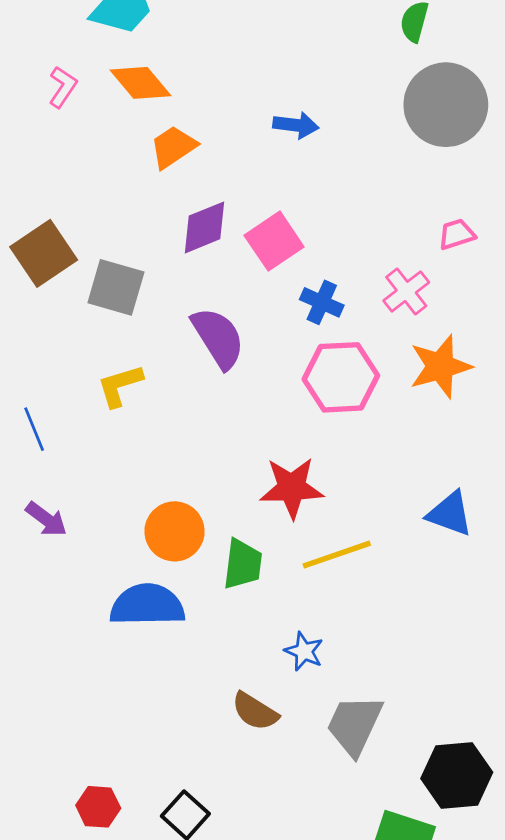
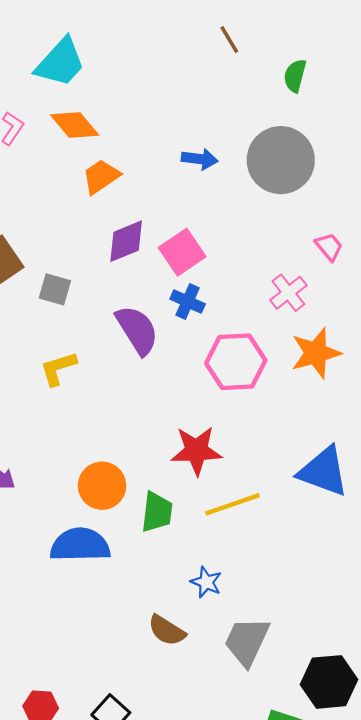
gray circle: (446, 105) -> (281, 160), moved
pink trapezoid: (457, 234) -> (329, 247), turned 68
gray square: (116, 287) -> (55, 289), size x0.7
blue cross: (322, 302) -> (188, 302), moved
blue triangle: (450, 514) -> (324, 471), size x1.4

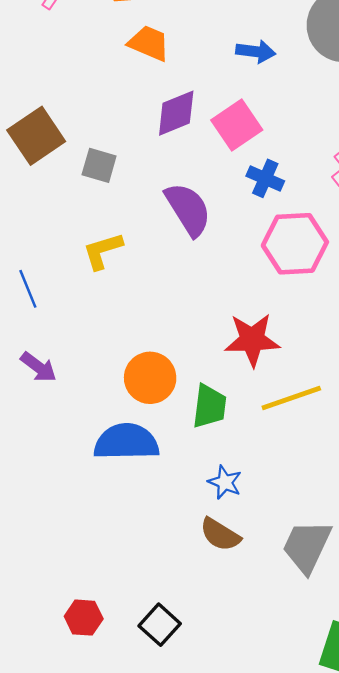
blue arrow: (200, 159) -> (256, 51), moved
orange trapezoid: (101, 177) -> (149, 43), turned 57
blue cross: (188, 302) -> (265, 178), moved
blue star: (206, 582) -> (225, 482), moved

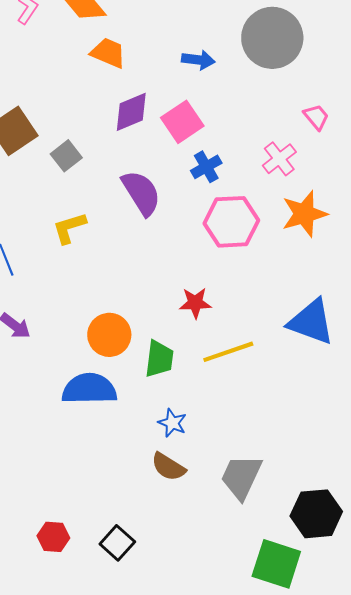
gray square: (99, 165) -> (66, 156), turned 36
blue cross: (265, 178) -> (206, 167), turned 36
red star: (252, 340) -> (195, 303), size x0.7

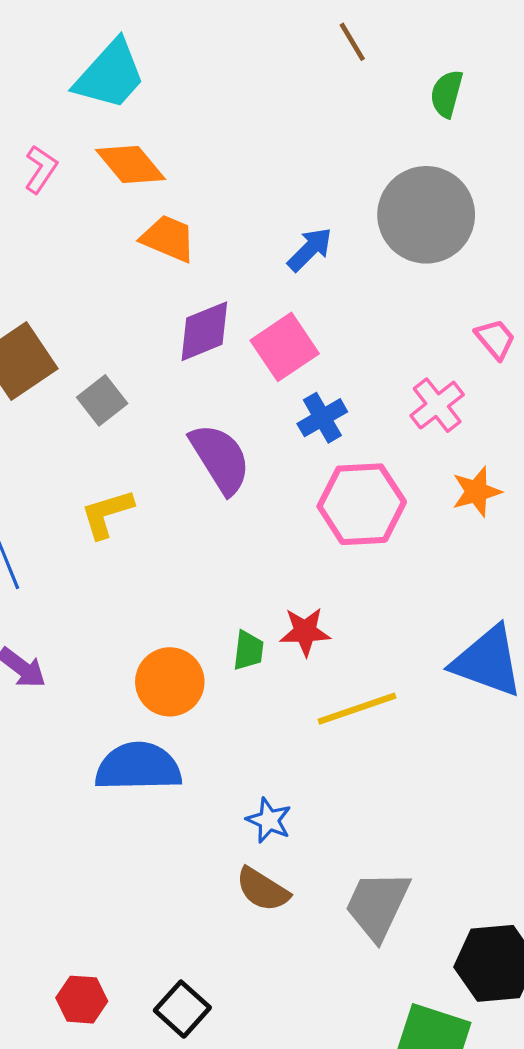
blue arrow: (198, 60) -> (310, 249), turned -52
orange star: (304, 214) -> (476, 492), size x0.7
green trapezoid: (159, 359) -> (248, 650), moved, size x0.7

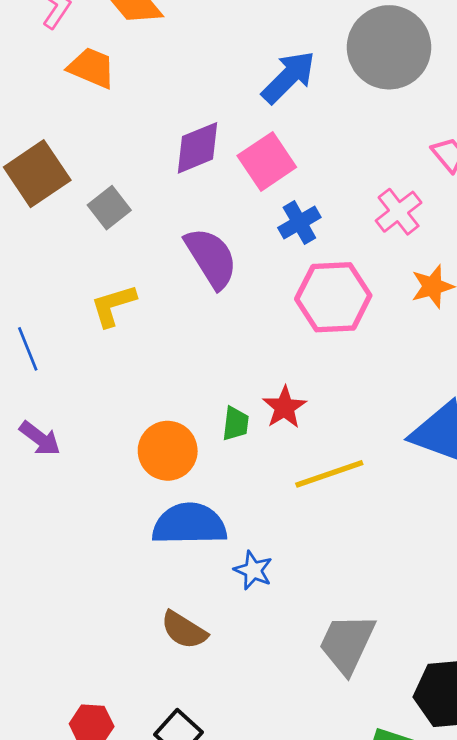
orange trapezoid: (168, 238) -> (92, 68), moved
blue arrow: (310, 249) -> (289, 77), size x1.4
red star: (305, 632) -> (284, 407), turned -30
blue semicircle: (138, 767) -> (189, 524), moved
brown semicircle: (263, 889) -> (184, 630), moved

